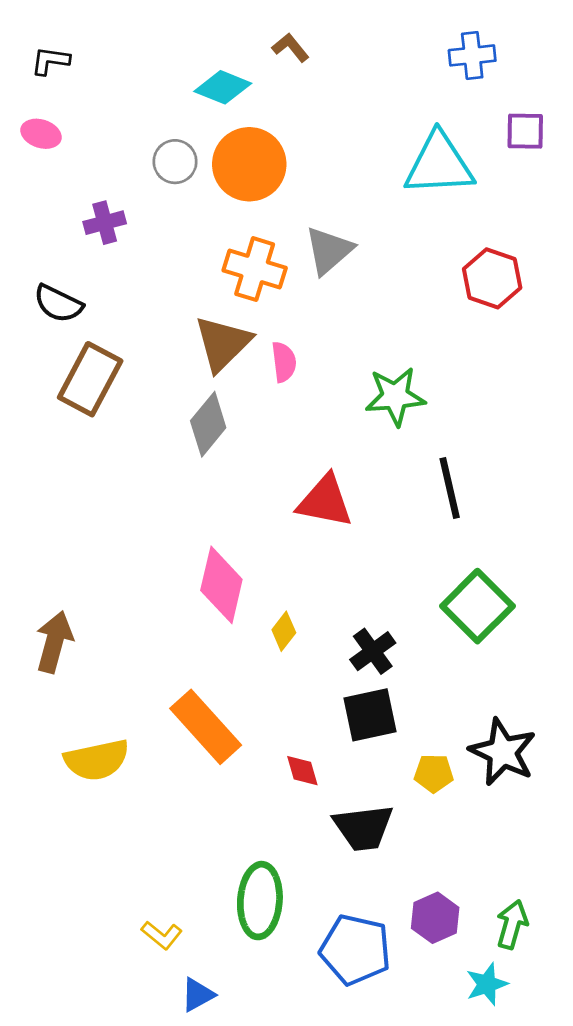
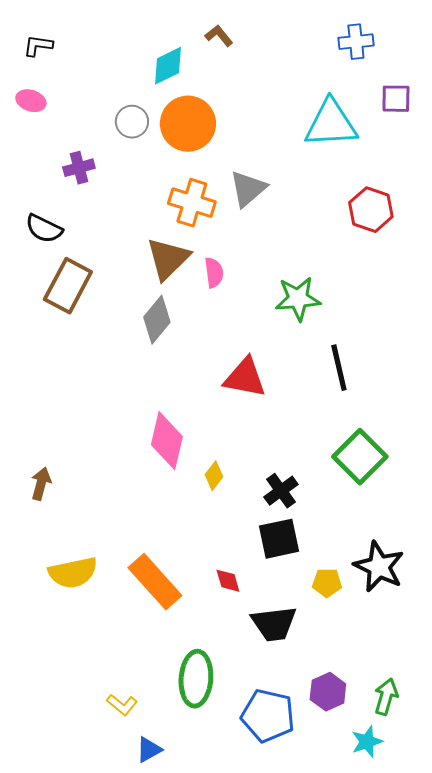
cyan diamond: (223, 87) -> (168, 66), turned -48
brown arrow: (54, 642) -> (41, 484), size x0.7
orange rectangle: (206, 727) -> (155, 582), moved

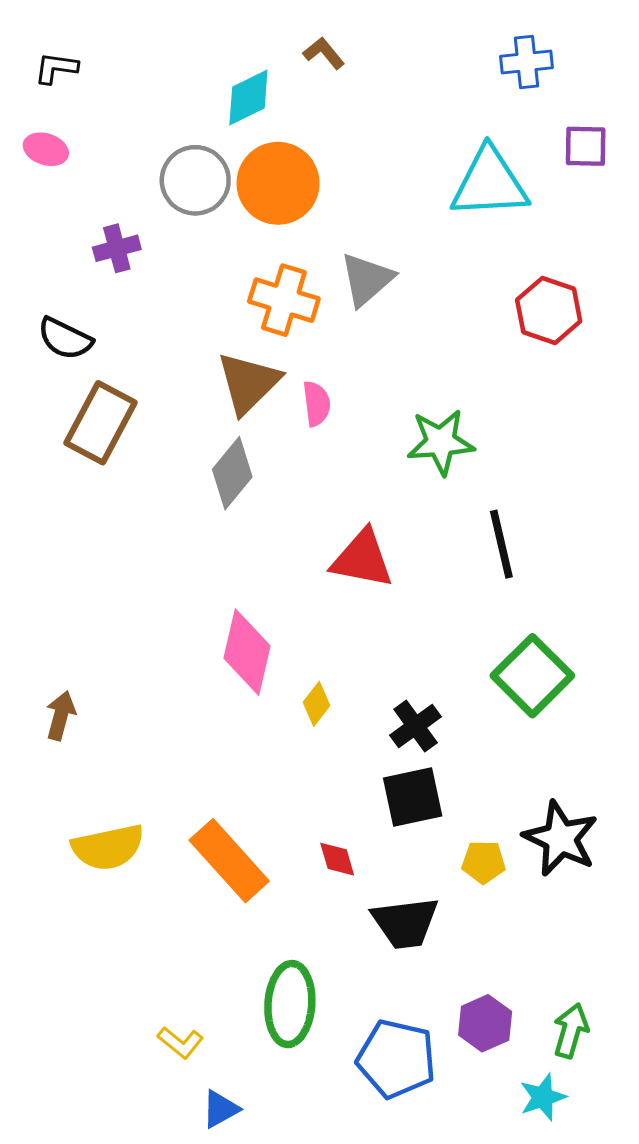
gray circle: (132, 122) -> (195, 180), size x1.4

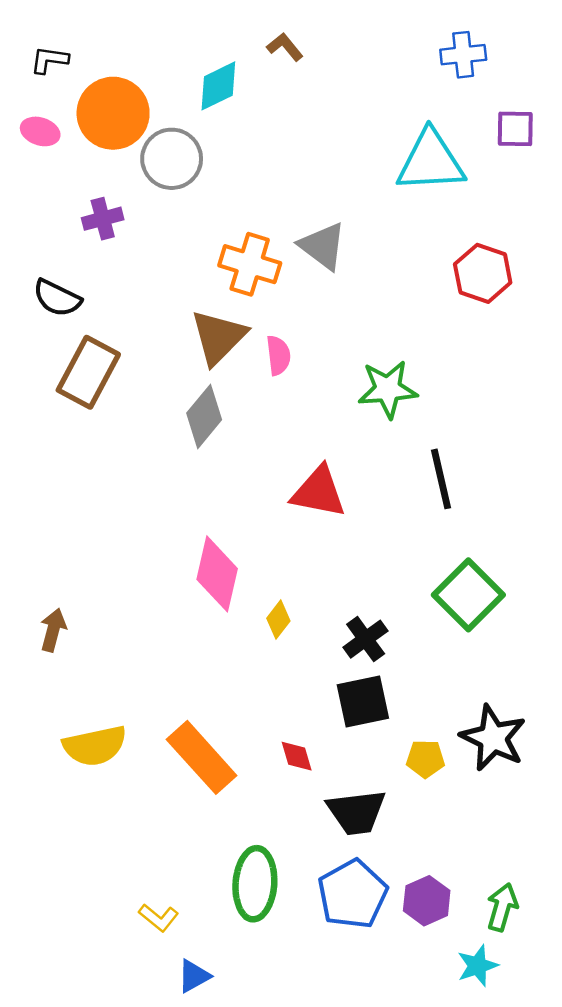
orange circle: (278, 183) -> (113, 113), moved
gray triangle: (367, 279) -> (323, 246), turned -42
blue pentagon: (396, 1059) -> (353, 894), moved, turned 30

